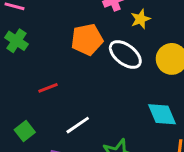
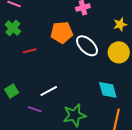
yellow star: (140, 19) -> (120, 24), moved
red line: (48, 88) -> (30, 51), moved

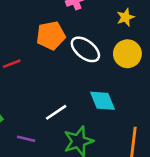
cyan diamond: (108, 90) -> (102, 101), moved
white line: (49, 91) -> (56, 112), moved

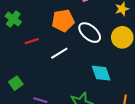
white line: (56, 112) -> (59, 53), moved

